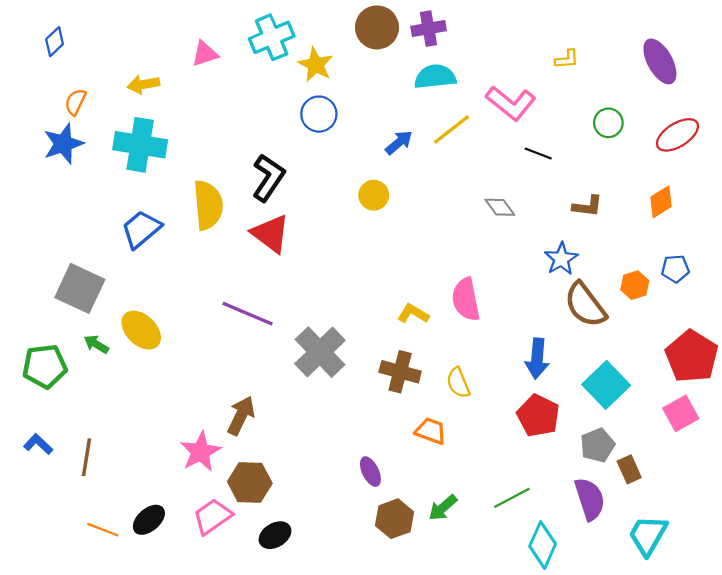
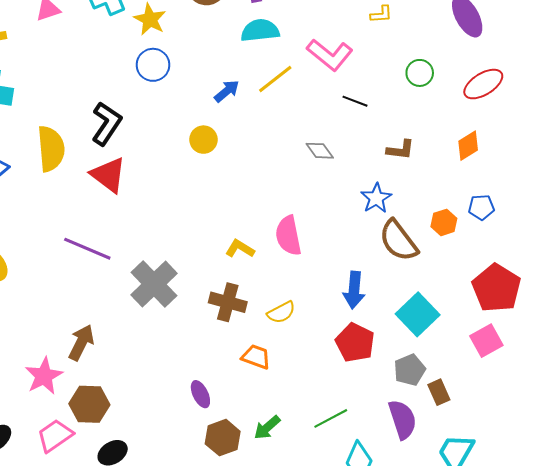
yellow semicircle: (458, 383) -> (281, 312), turned -96

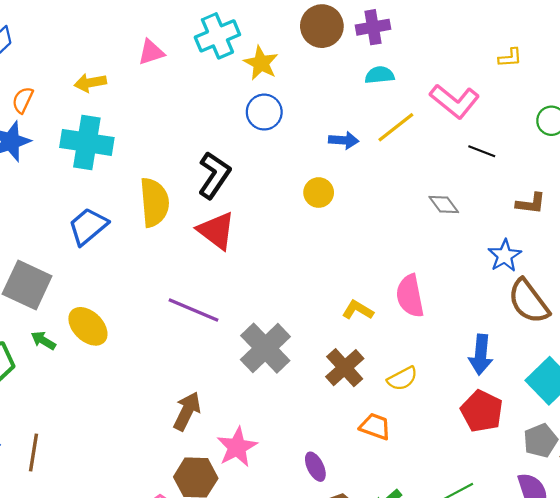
cyan semicircle: (260, 30) -> (380, 75), size x0.7
blue arrow: (227, 91) -> (344, 140), turned 44
brown cross: (228, 302) -> (345, 368), turned 33
pink star: (44, 376) -> (237, 447), moved

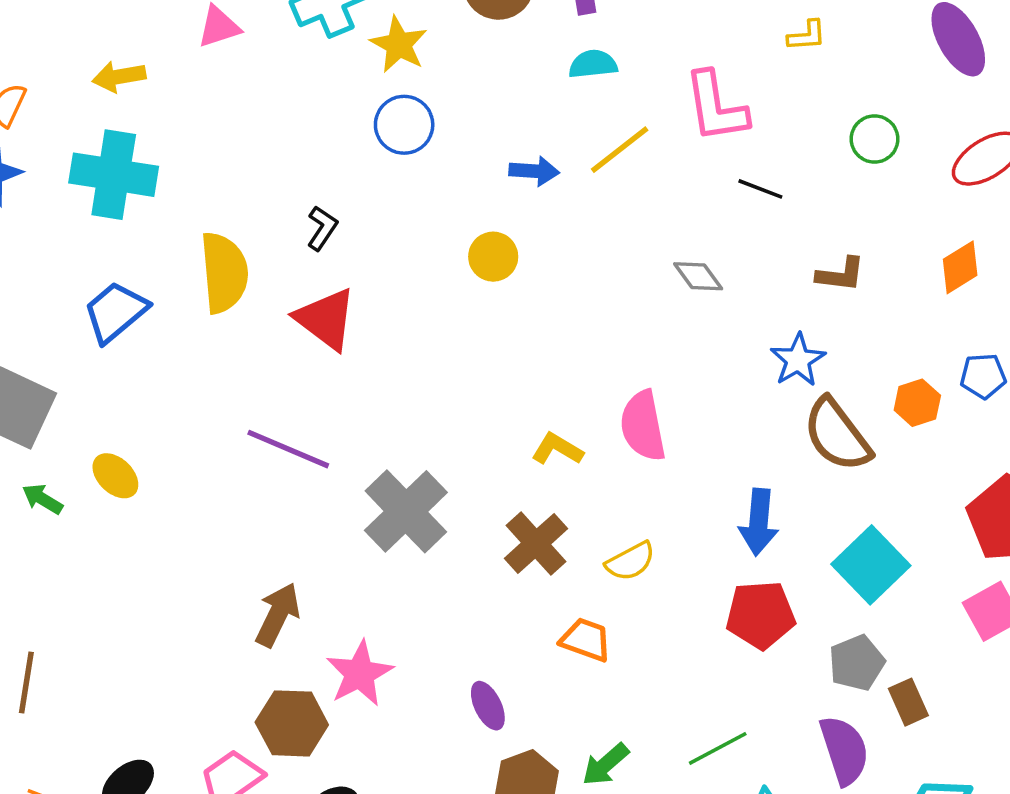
pink L-shape: (455, 101) -> (716, 107), turned 42
black L-shape: (214, 175) -> (322, 228), size x0.6
yellow ellipse: (88, 326) -> (115, 476), size x0.7
red pentagon: (482, 411) -> (760, 615), turned -30

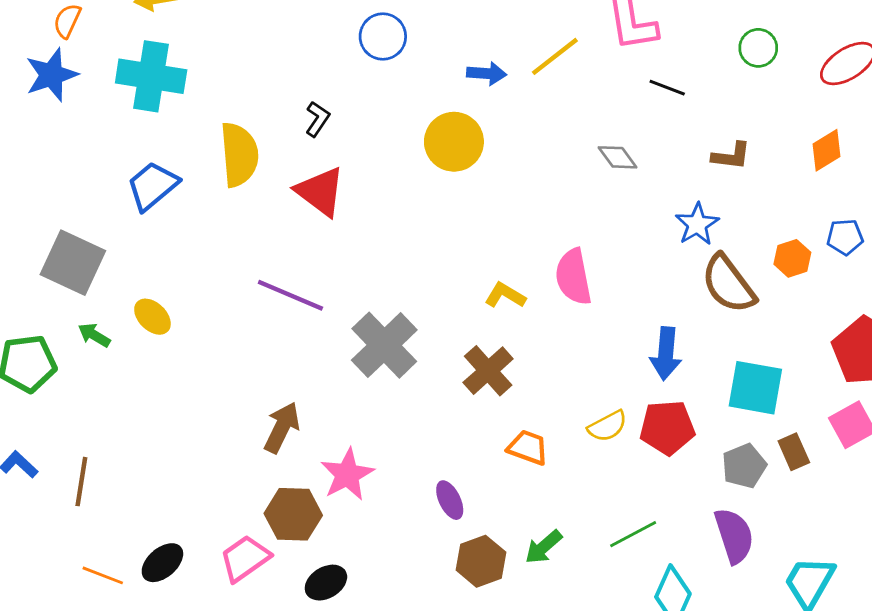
yellow circle: (493, 257) -> (454, 142), size x1.5
yellow semicircle: (630, 561) -> (608, 426), moved
cyan square: (871, 565) -> (755, 388), turned -36
brown rectangle: (908, 702) -> (794, 452), moved

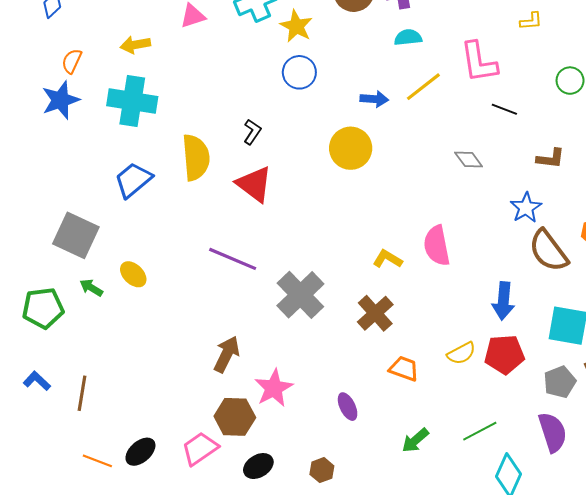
brown hexagon: (481, 561) -> (322, 470), moved, size x0.7

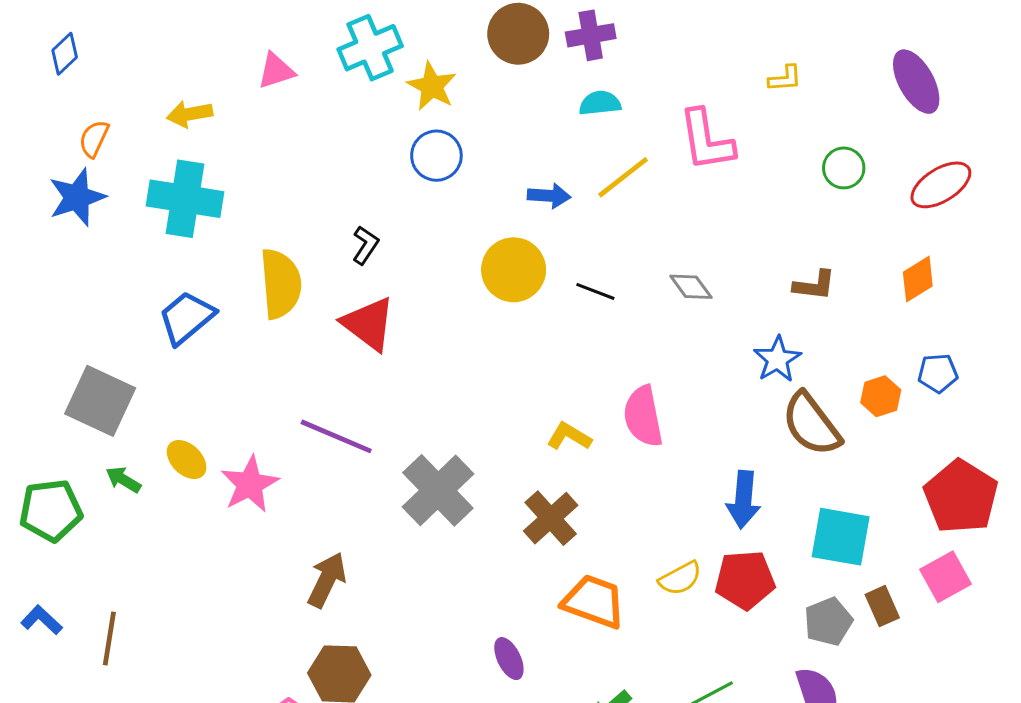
black line: (504, 109) -> (595, 291), moved
orange trapezoid: (404, 369) -> (594, 601), size x1.4
pink star: (274, 388) -> (250, 484), moved

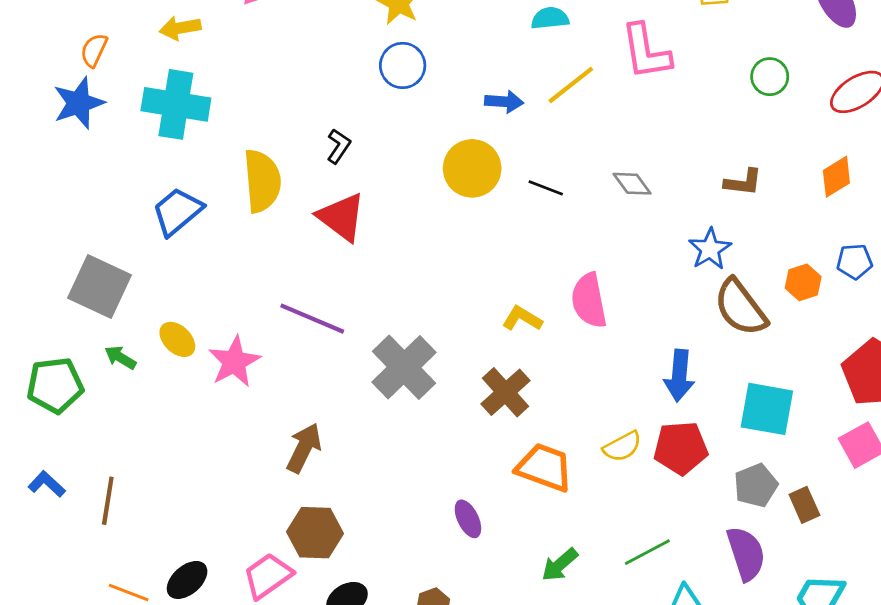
brown rectangle: (882, 606) -> (804, 505), moved

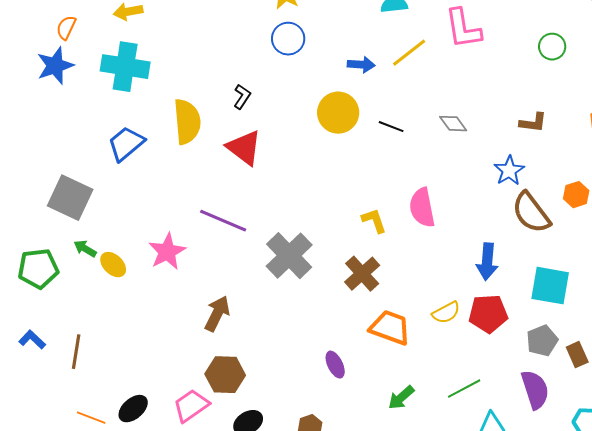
yellow L-shape: (522, 319) -> (374, 221), turned 40
yellow ellipse: (177, 339) -> (113, 265), moved

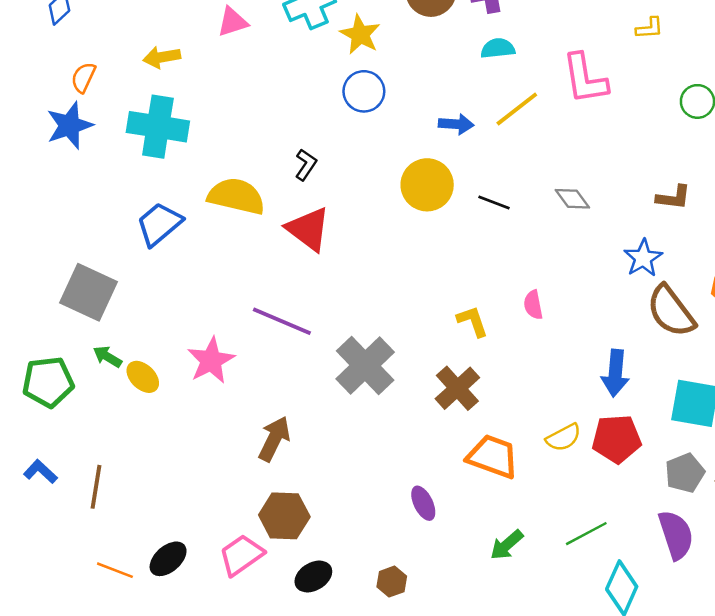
yellow semicircle: (187, 122) -> (236, 196), turned -72
pink semicircle: (422, 208) -> (533, 305), size x0.6

